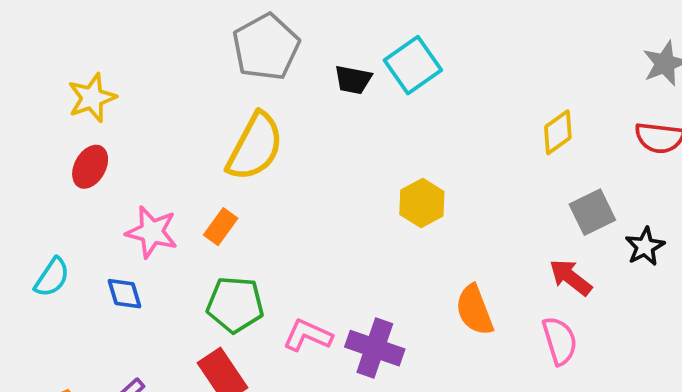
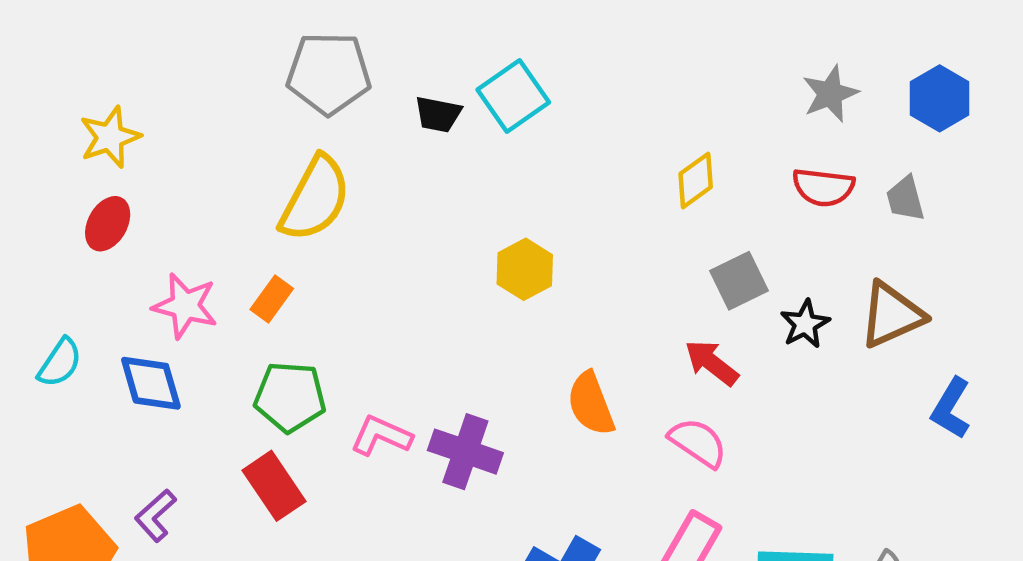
gray pentagon: (266, 47) -> (329, 73), turned 30
blue diamond: (125, 294) -> (151, 383), size x1.4
pink semicircle: (560, 341) -> (698, 443), turned -39

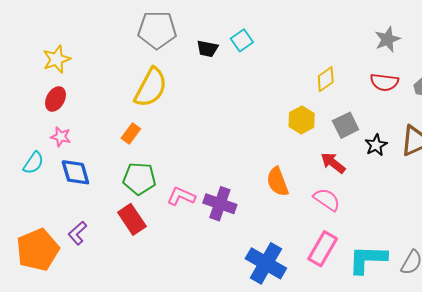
cyan square: (513, 96) -> (242, 40), size x0.7
yellow hexagon: (525, 269) -> (302, 120), moved
pink star: (185, 306) -> (61, 137), moved, size x0.7

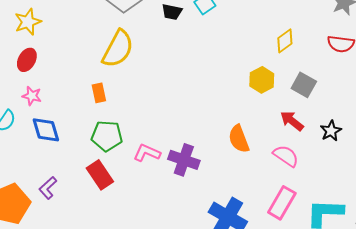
gray square: (346, 125) -> (304, 85), turned -35
orange rectangle: (131, 134) -> (99, 93), turned -48
black star: (376, 145) -> (331, 131), moved

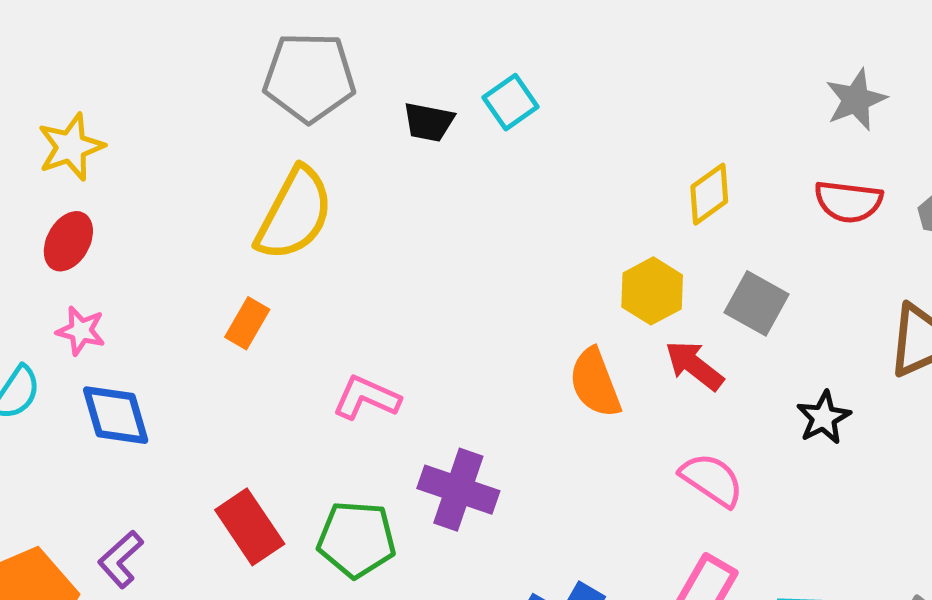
orange rectangle: (99, 93) -> (247, 323), turned 42
red arrow: (292, 121) -> (694, 365), moved
green pentagon: (107, 136) -> (357, 539), moved
orange semicircle: (239, 139) -> (595, 383), moved
pink L-shape: (147, 153) -> (366, 398), moved

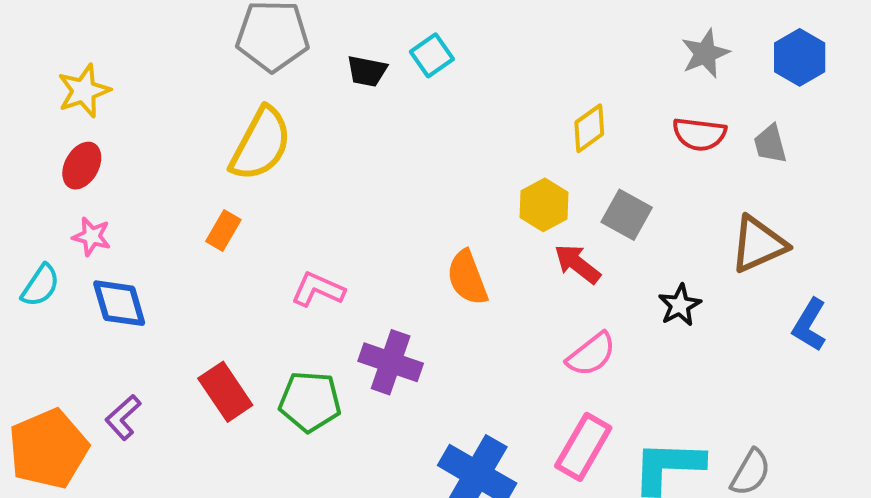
orange semicircle: (595, 383) -> (467, 278), moved
pink semicircle: (712, 480) -> (591, 354), turned 108

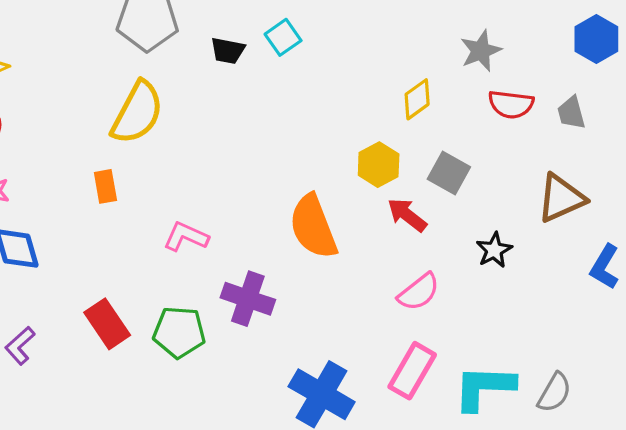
gray star: (705, 53) -> (481, 51), moved
orange rectangle: (223, 230) -> (105, 186), turned -40
orange semicircle: (467, 278) -> (313, 227), size x1.4

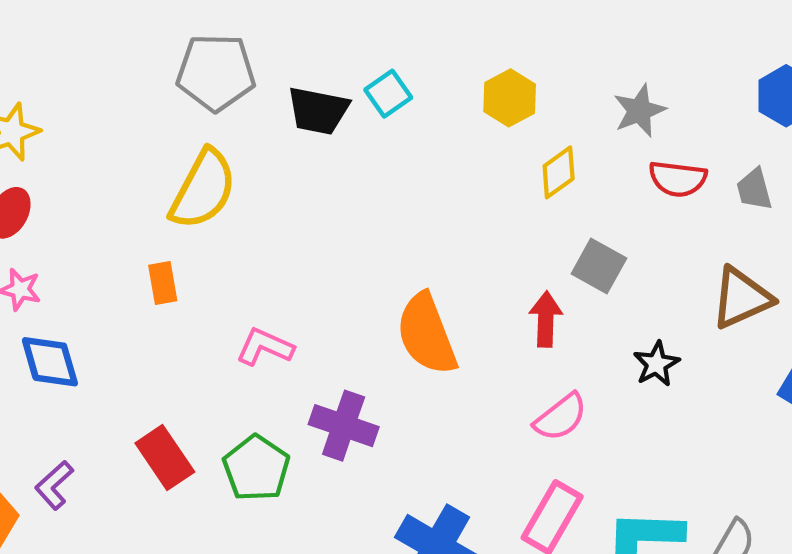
black trapezoid: (228, 51) -> (318, 111), size x1.4
yellow hexagon: (379, 165) -> (510, 98), moved
red arrow: (407, 215) -> (546, 319), turned 54
green pentagon: (179, 332) -> (256, 468), turned 30

